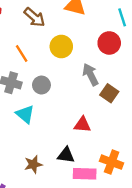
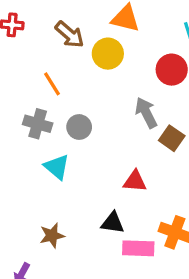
yellow circle: (61, 46) -> (108, 54), moved
brown star: (33, 164) -> (52, 236), moved

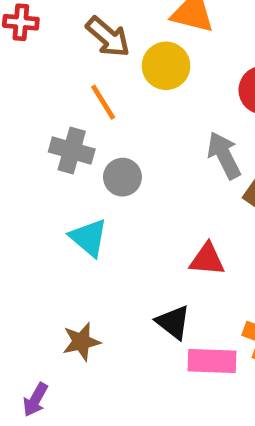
orange line: (52, 84) -> (103, 102), moved
gray cross: (38, 124) -> (72, 151), moved
black triangle: (113, 223) -> (173, 322), turned 30

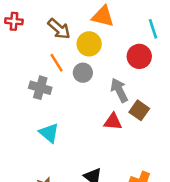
gray circle: (122, 177) -> (83, 73), moved
red triangle: (207, 259) -> (113, 122), moved

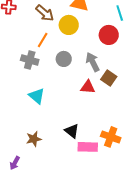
orange line: (57, 63) -> (43, 40), turned 63
gray circle: (83, 73) -> (64, 59), moved

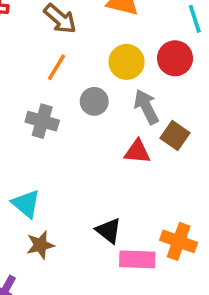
yellow circle: (69, 25) -> (127, 62), moved
gray cross: (30, 60) -> (42, 121), moved
cyan triangle: (37, 96) -> (26, 204), moved

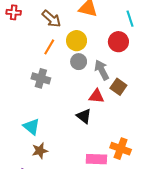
yellow circle: (127, 62) -> (77, 41), moved
gray circle: (94, 101) -> (79, 62), moved
black triangle: (109, 231) -> (84, 116), moved

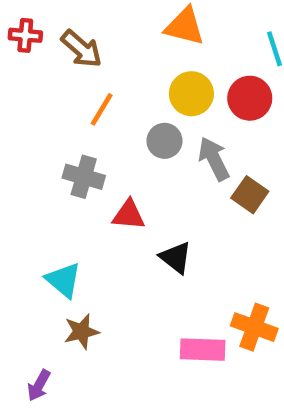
brown arrow: (51, 19) -> (81, 49), moved
yellow circle: (77, 41) -> (191, 94), moved
red triangle: (96, 96) -> (129, 215), moved

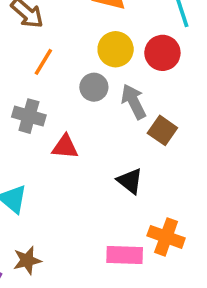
black triangle: (176, 258) -> (130, 181), moved
brown star: (81, 332) -> (27, 260), moved

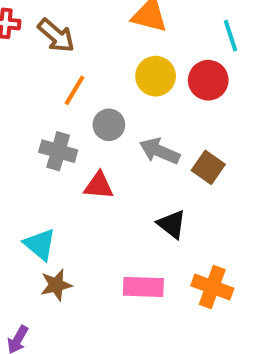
gray circle: (94, 87) -> (109, 125), moved
gray arrow: (134, 102) -> (160, 151), moved, turned -40
pink rectangle: (125, 255) -> (143, 287), moved
brown star: (27, 260) -> (56, 285), moved

